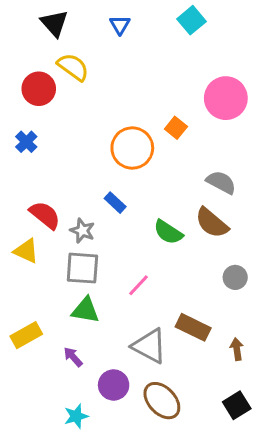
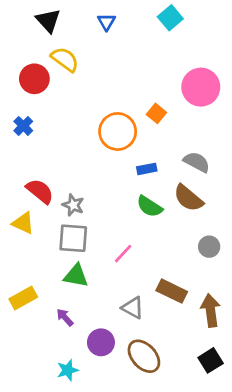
blue rectangle: (115, 203) -> (147, 169), moved, turned -54
gray triangle: (149, 346) -> (133, 308), size x0.7
brown arrow: (237, 349) -> (211, 310), size x1.6

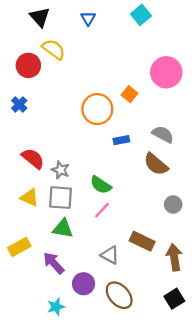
green semicircle: (149, 206) -> (101, 185), moved
yellow triangle: (23, 223) -> (30, 198), moved
purple arrow: (65, 317) -> (54, 263), size x1.5

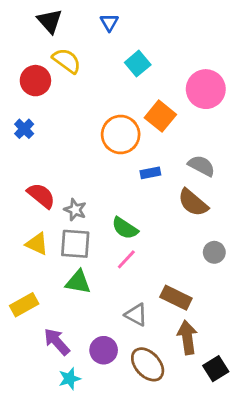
cyan square: (141, 15) -> (138, 64), moved
orange square: (129, 94) -> (160, 116), size x1.5
brown arrow: (174, 257) -> (187, 337), moved
purple arrow: (54, 263) -> (57, 342), moved

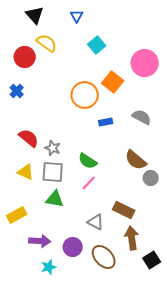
brown semicircle: (193, 203) -> (136, 160), moved
purple arrow: (57, 342) -> (40, 241), turned 135

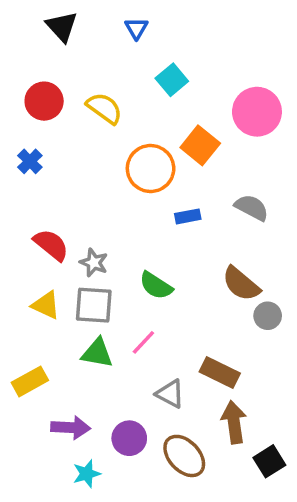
yellow semicircle: (47, 43) -> (104, 108), moved
pink line: (89, 183) -> (143, 342), moved

